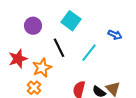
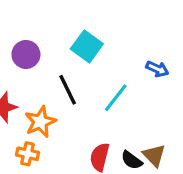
orange cross: (34, 88) -> (28, 154), turned -32

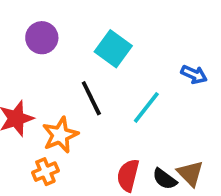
purple circle: (26, 54) -> (42, 38), moved
orange cross: (28, 154) -> (45, 172), turned -35

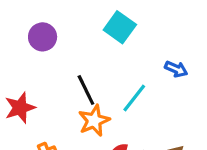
cyan square: (113, 49) -> (120, 27), moved
orange star: (60, 135) -> (94, 121), moved

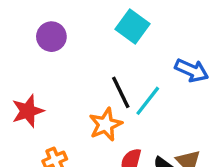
blue arrow: (176, 69) -> (192, 70), size x1.4
black line: (86, 90) -> (121, 92), moved

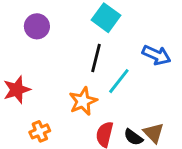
black line: (121, 92) -> (96, 58), moved, turned 40

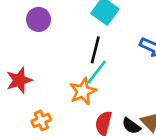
cyan line: (119, 81) -> (97, 72), moved

